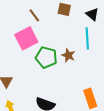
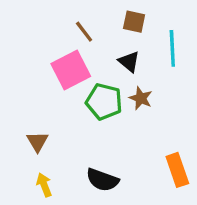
black triangle: (92, 14) -> (129, 62), moved
cyan line: (87, 38) -> (172, 48), moved

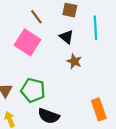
pink square: (71, 70) -> (27, 42), turned -30
green pentagon: (104, 102) -> (33, 90), moved

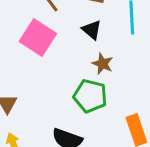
green pentagon: (33, 90) -> (90, 96), moved

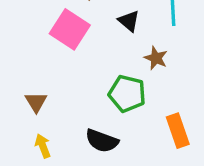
brown star: (103, 64) -> (156, 58), moved

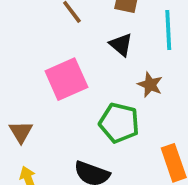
pink square: (70, 29) -> (66, 79), moved, turned 33

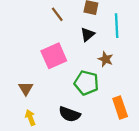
black triangle: (121, 45) -> (88, 35), turned 40

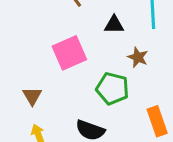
black triangle: (88, 35) -> (114, 25), turned 40

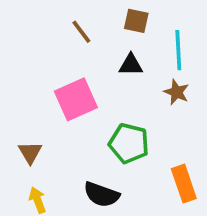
brown star: (138, 57) -> (176, 92), moved

